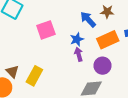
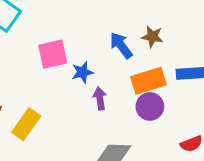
blue star: (77, 39) -> (82, 72), moved
purple circle: (102, 66) -> (150, 106), moved

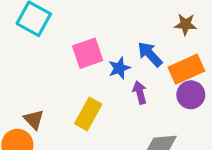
blue arrow: (121, 45) -> (150, 54), moved
yellow rectangle: (26, 124) -> (88, 114), moved

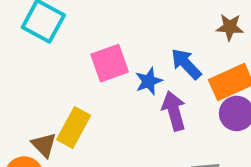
purple arrow: (140, 92) -> (174, 111), size x1.4
yellow rectangle: (88, 114) -> (74, 127), moved

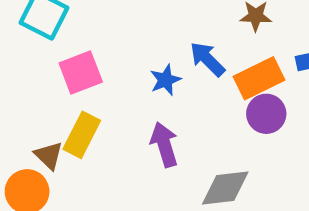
pink square: (110, 63) -> (81, 72), moved
purple arrow: (174, 111) -> (164, 145), moved

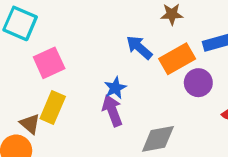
blue star: (165, 80) -> (115, 88), moved
purple circle: (266, 114) -> (198, 83), moved

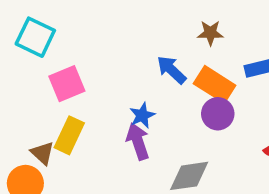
orange rectangle: (177, 59) -> (215, 84), turned 60
purple circle: (198, 83) -> (218, 114), moved

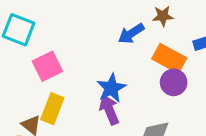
blue arrow: (171, 70) -> (131, 34), moved, turned -72
blue star: (142, 115) -> (111, 88), size x1.4

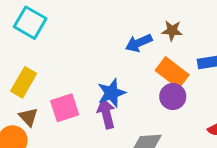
pink square: (47, 66) -> (65, 108), moved
yellow rectangle: (52, 109) -> (24, 82), moved

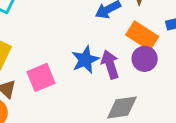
purple arrow: (106, 114) -> (110, 65), moved

